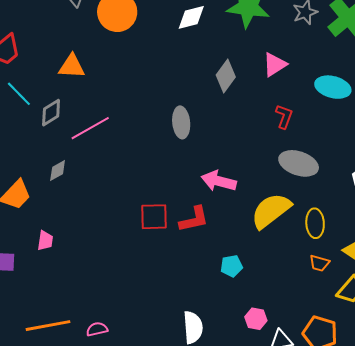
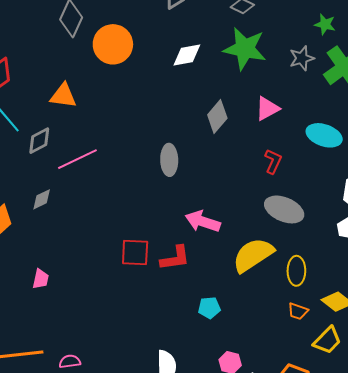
pink trapezoid: (45, 241) -> (41, 279), moved

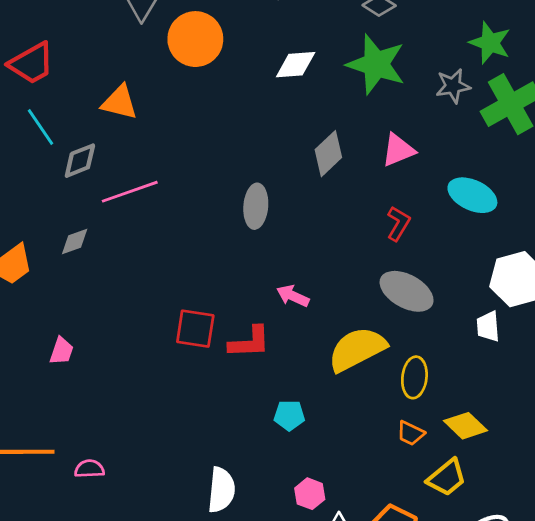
green star: (325, 24) -> (490, 43), size x1.4
pink arrow: (203, 222) -> (293, 296), size x0.7

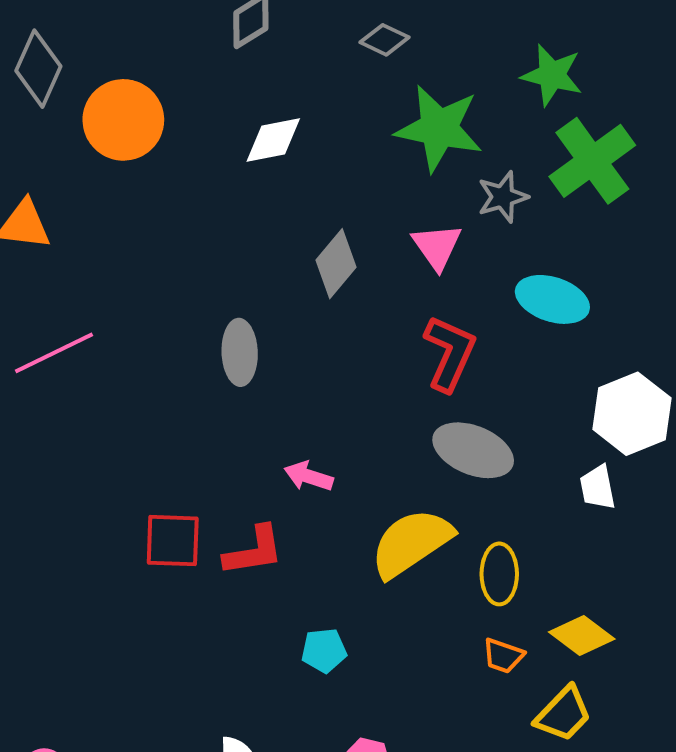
green star: (376, 64) -> (439, 128), moved
gray star: (453, 86) -> (503, 197), moved
pink triangle: (398, 150) -> (437, 246), turned -36
red L-shape: (398, 223) -> (450, 353), size x1.5

